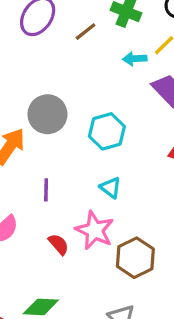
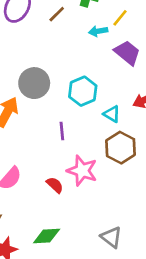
cyan triangle: (111, 188) -> (112, 114), moved
purple line: (46, 190) -> (62, 131), moved
brown hexagon: (135, 258) -> (121, 148), moved

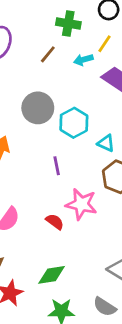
brown line: (57, 14) -> (48, 54), moved
gray circle: (34, 83) -> (38, 108), moved

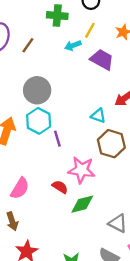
brown line: (48, 54) -> (28, 45), moved
cyan hexagon: (74, 123) -> (39, 121), moved
green diamond: (52, 275) -> (82, 204), moved

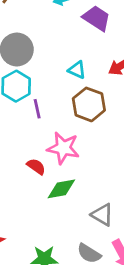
cyan triangle: (98, 116) -> (77, 70), moved
brown hexagon: (111, 144) -> (89, 104), moved

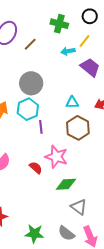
cyan triangle: (77, 70) -> (72, 102), turned -32
green diamond: (61, 189) -> (66, 184), moved

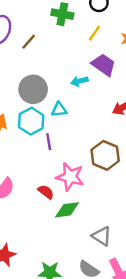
cyan arrow: (68, 51) -> (79, 81), moved
cyan triangle: (72, 102) -> (59, 110), moved
brown hexagon: (78, 128) -> (105, 155), moved
green diamond: (66, 184) -> (67, 210), moved

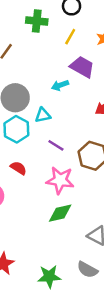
purple line: (49, 142) -> (56, 145), moved, turned -42
red semicircle: (46, 192) -> (18, 168), moved

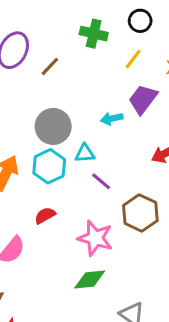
purple trapezoid: (82, 67) -> (143, 99), turned -90
purple line: (56, 145) -> (101, 181), moved
red semicircle: (18, 168) -> (45, 215), turned -70

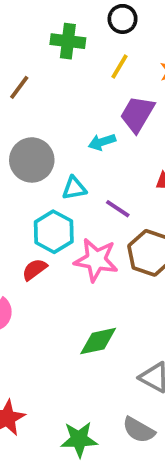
cyan hexagon: (49, 166) -> (54, 232), moved
purple line: (101, 181) -> (118, 209), moved
pink star: (95, 238) -> (96, 260), moved

